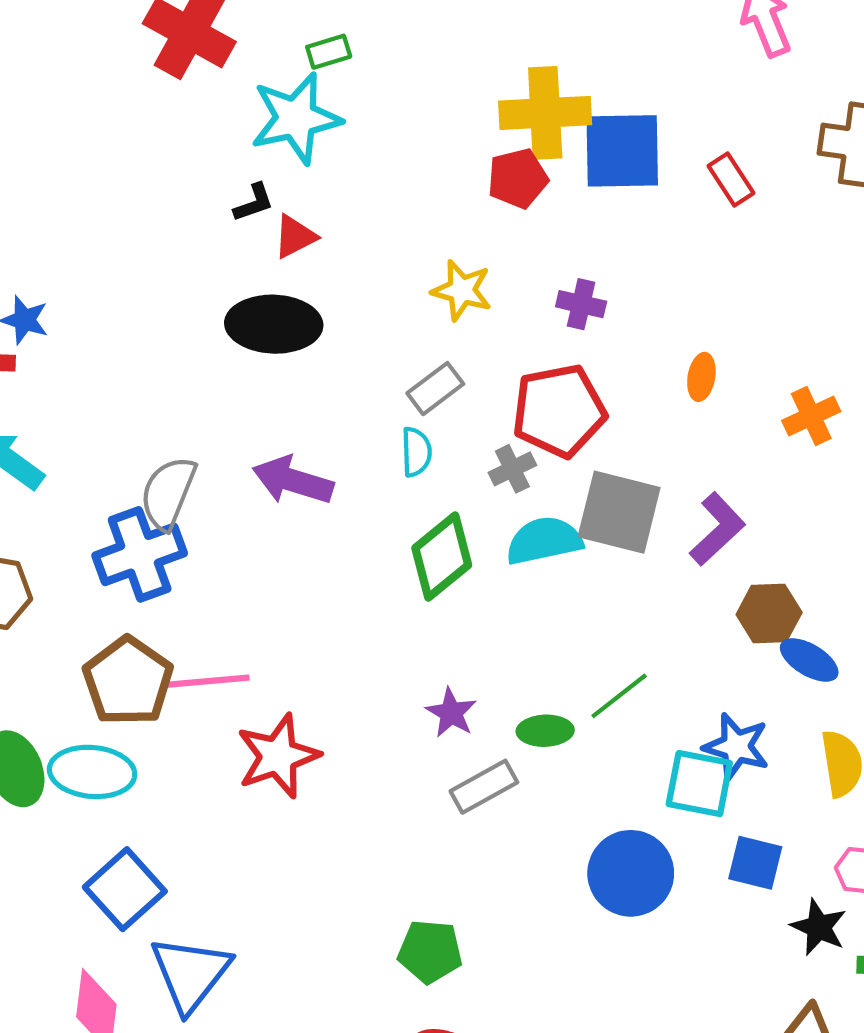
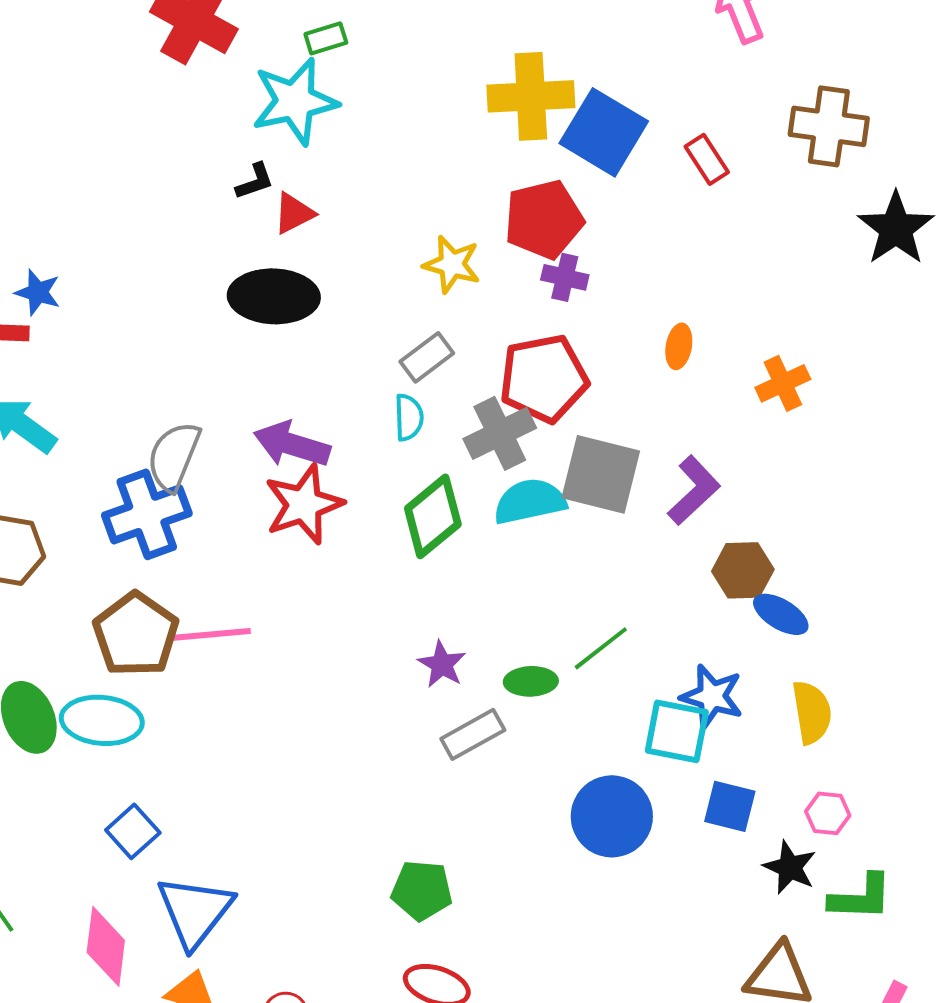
blue square: (622, 151) -> (604, 132), turned 32
red pentagon: (518, 178) -> (544, 219), moved, size x1.4
gray cross: (512, 469) -> (500, 433), size x1.6
red star: (278, 756) -> (304, 504), moved
blue square: (125, 889) -> (133, 831), size x0.7

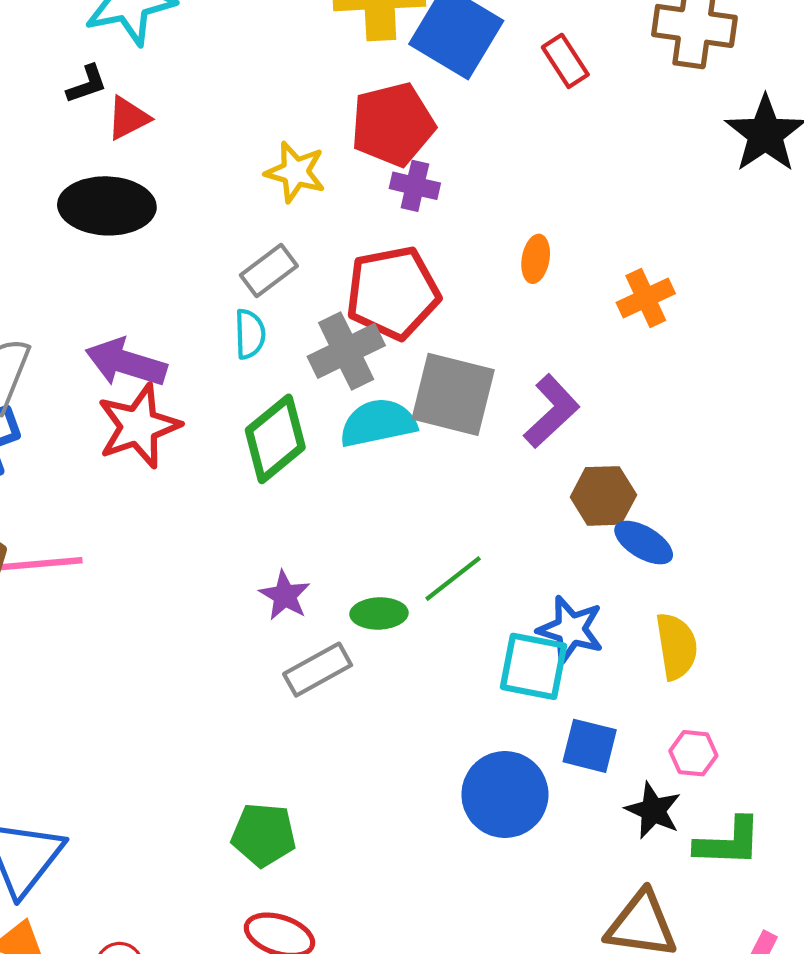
blue circle: (612, 816) -> (505, 794), moved

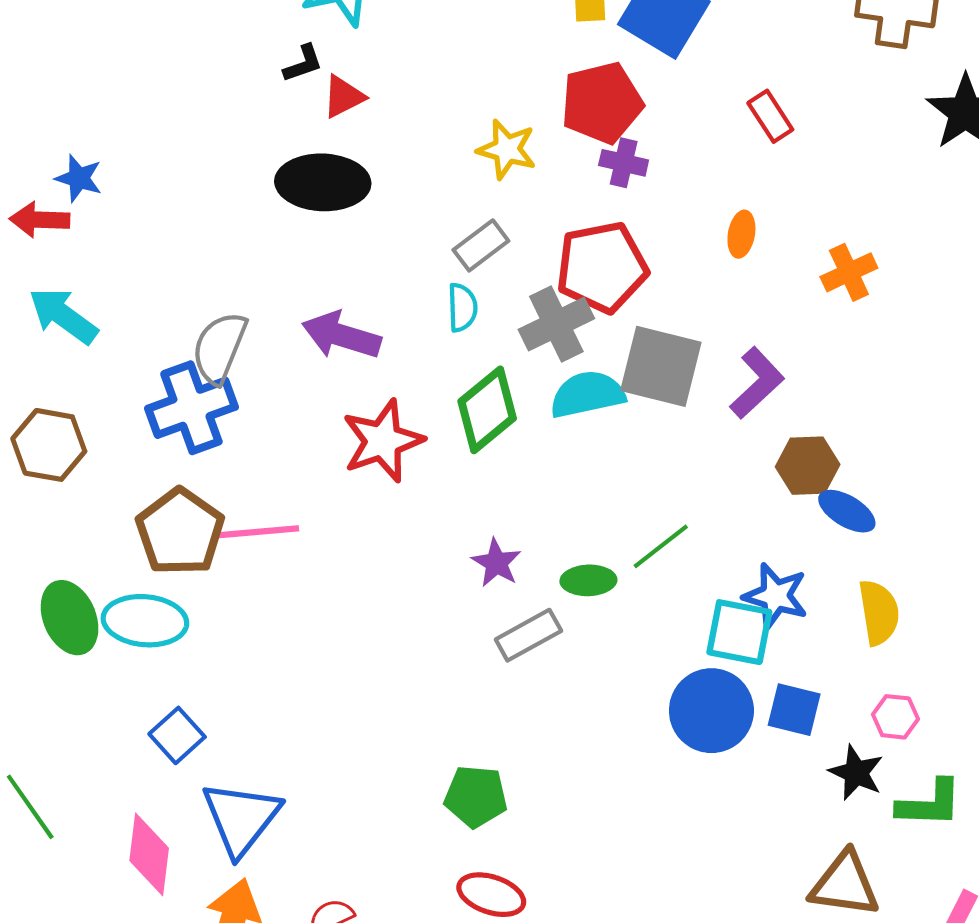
red rectangle: (565, 61) -> (770, 116), moved
red star: (139, 426) -> (383, 441), moved
blue circle: (505, 794) -> (711, 711), moved

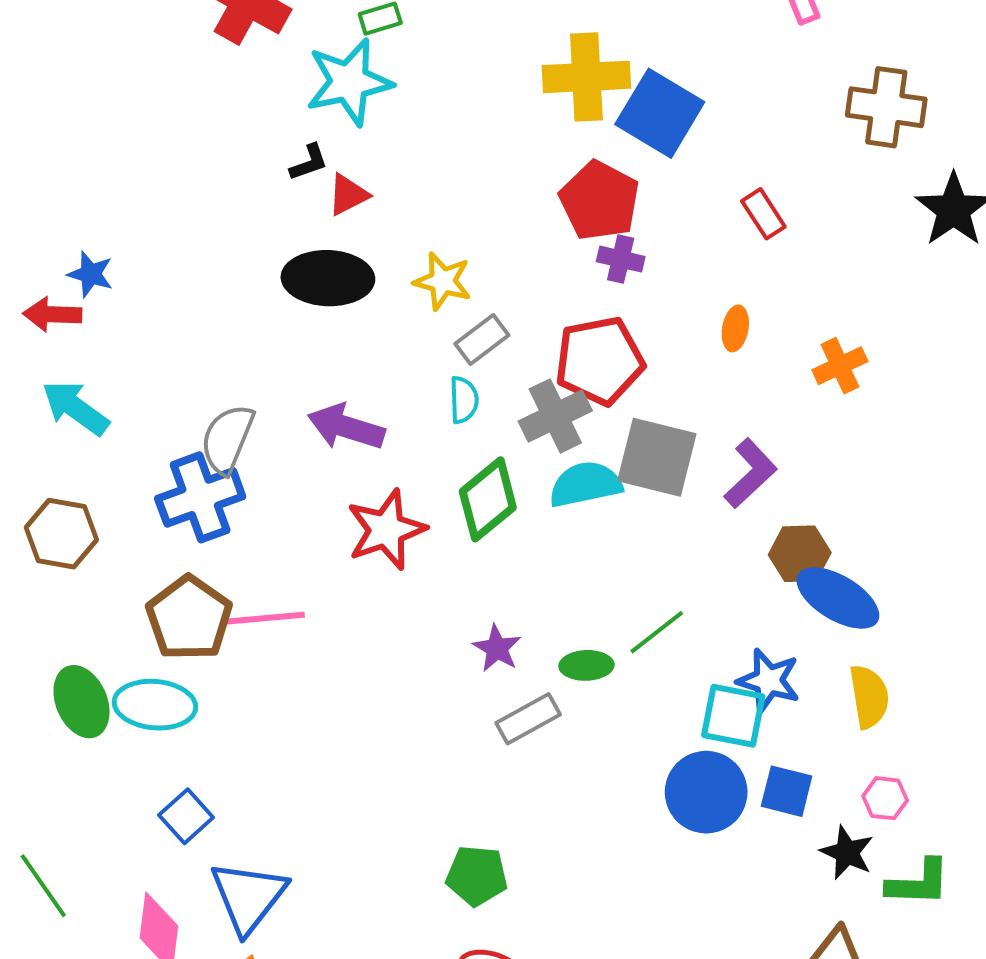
red pentagon: (602, 103) -> (600, 201), turned -30
yellow star: (507, 149) -> (443, 281), moved
blue ellipse: (847, 511) -> (838, 598), size x1.5

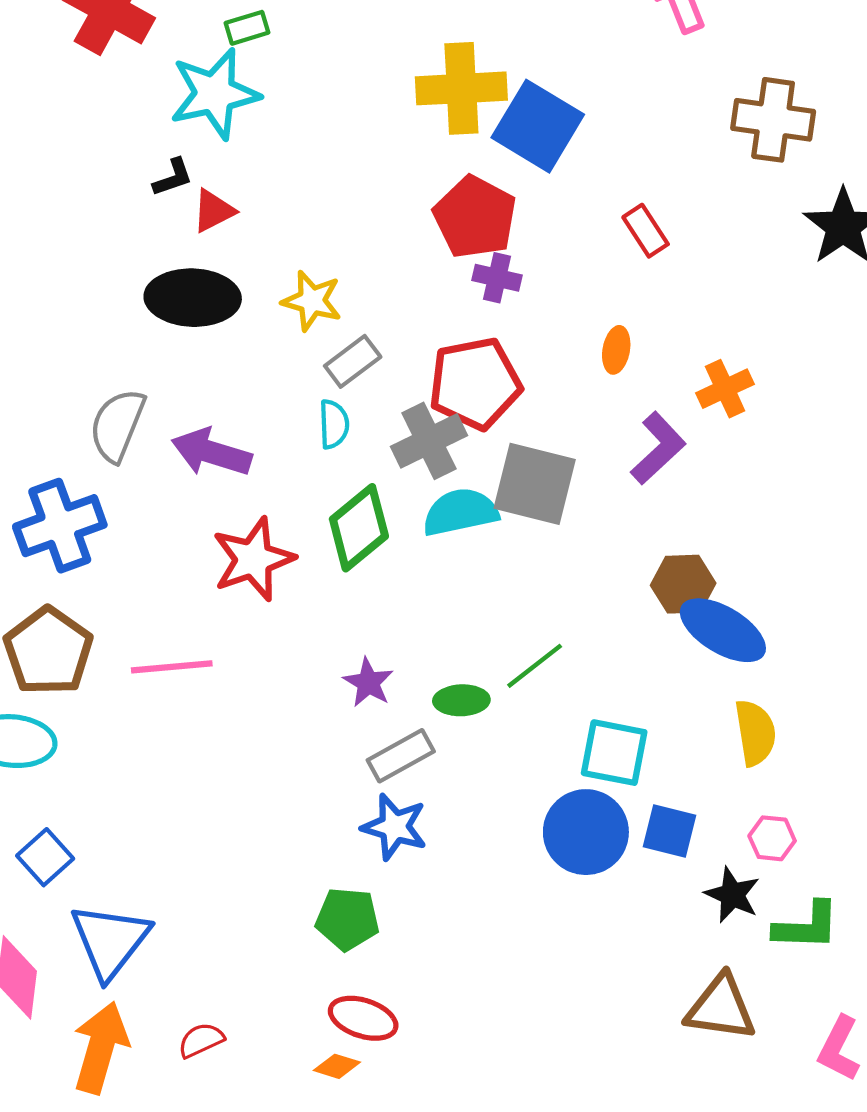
gray semicircle: (227, 439) -> (117, 425), moved
purple L-shape: (750, 473) -> (658, 448), moved
pink line: (266, 618) -> (172, 667), moved
blue star: (769, 680) -> (394, 827), moved

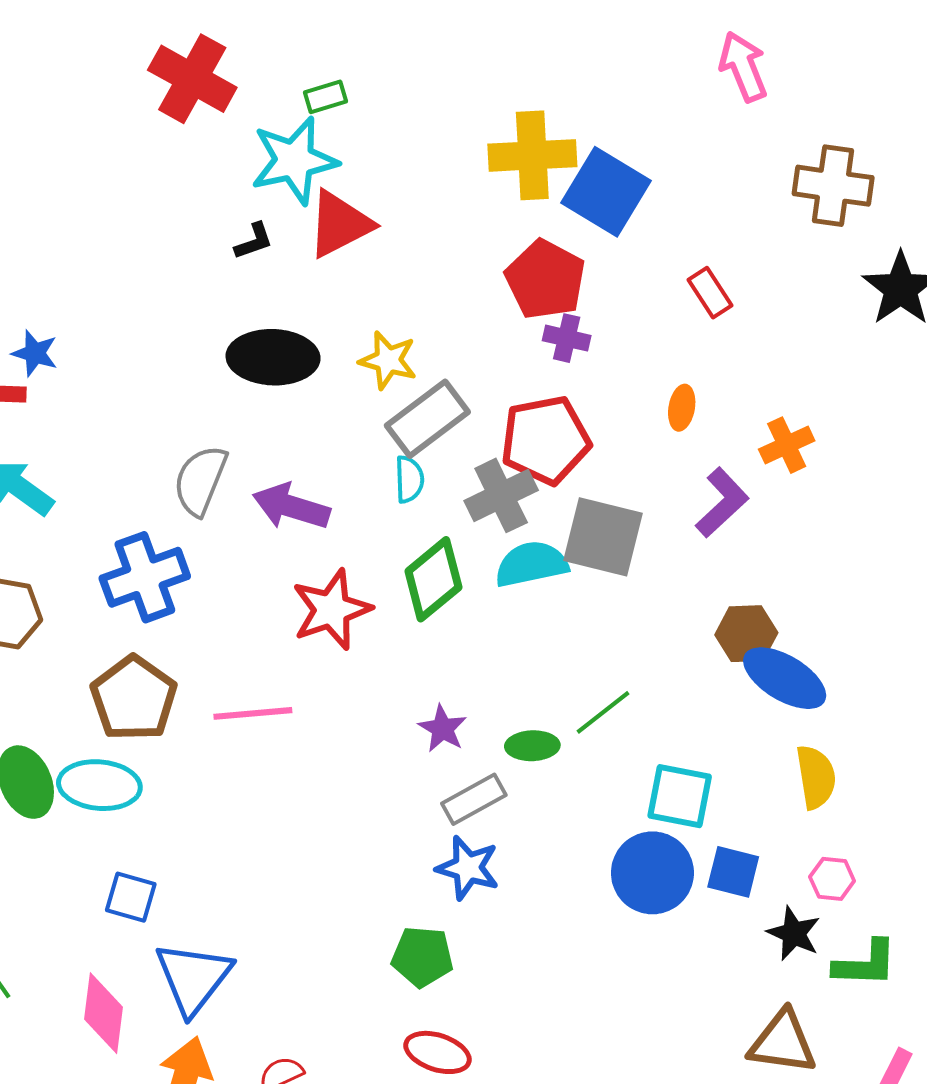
red triangle: (214, 211) -> (340, 224), moved, size x1.6
gray rectangle: (353, 361) -> (427, 419), size x1.5
blue square: (45, 857) -> (131, 897), turned -32

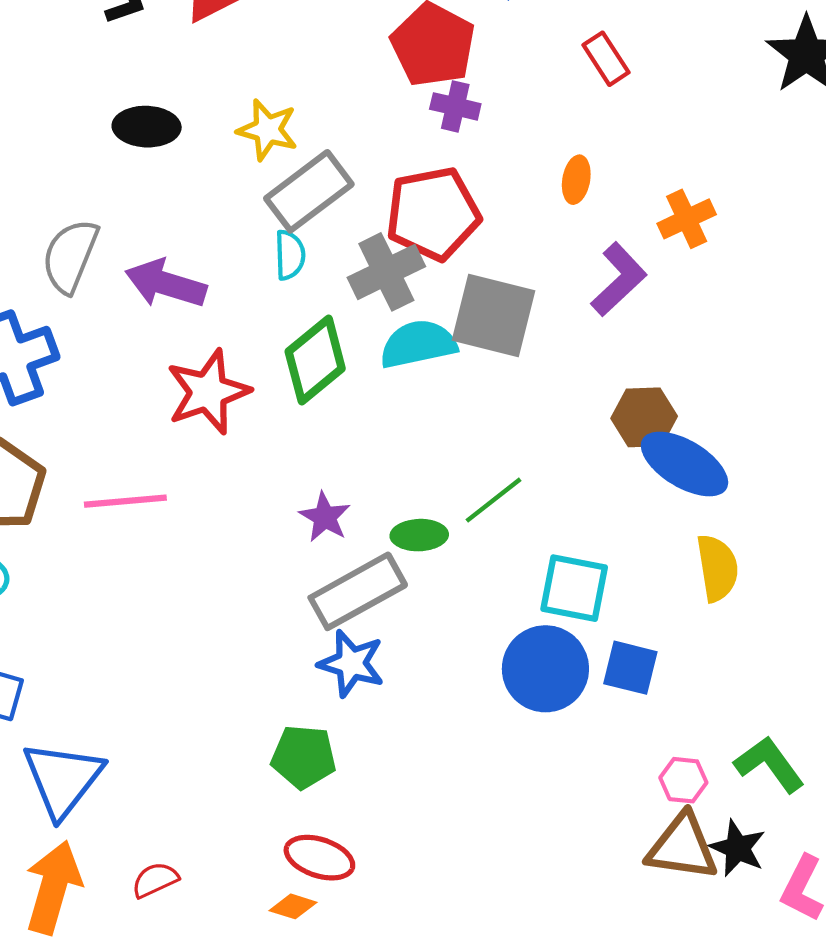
black ellipse: (273, 357) -> (147, 127), size x0.7
gray rectangle: (474, 799) -> (358, 591), size x1.4
pink hexagon: (832, 879) -> (683, 780), moved
black star: (794, 933) -> (738, 848), moved
green L-shape: (865, 964) -> (769, 764), turned -128

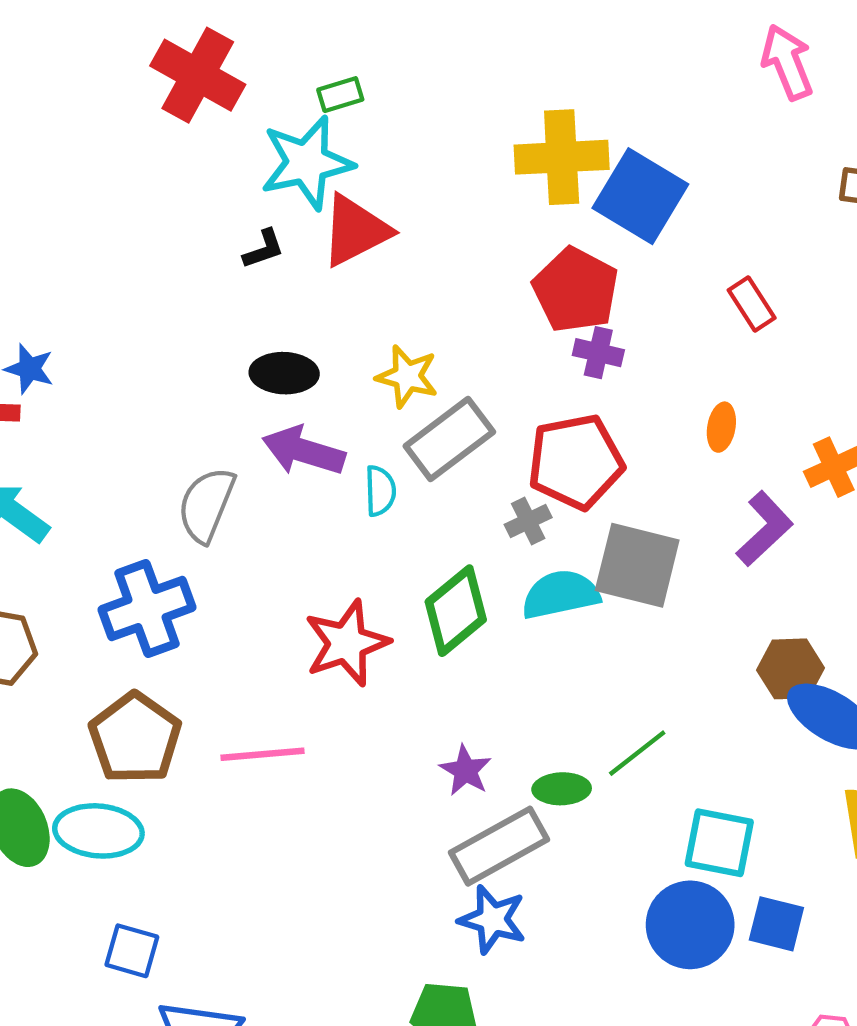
cyan semicircle: (290, 255) -> (380, 491), moved
gray cross: (386, 272) -> (528, 521), size x0.6
purple arrow: (166, 284) -> (304, 451), moved

